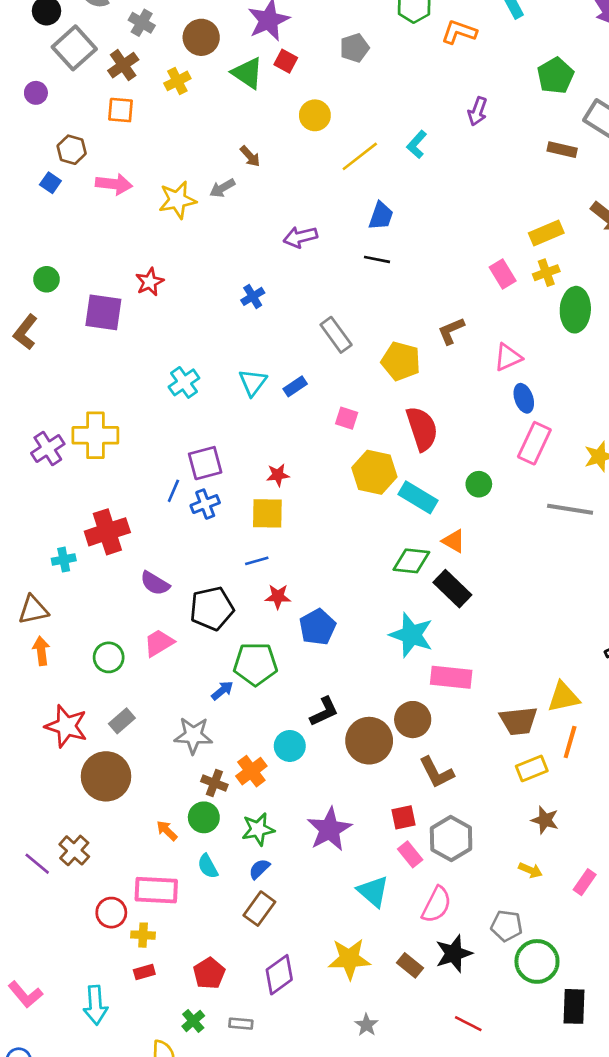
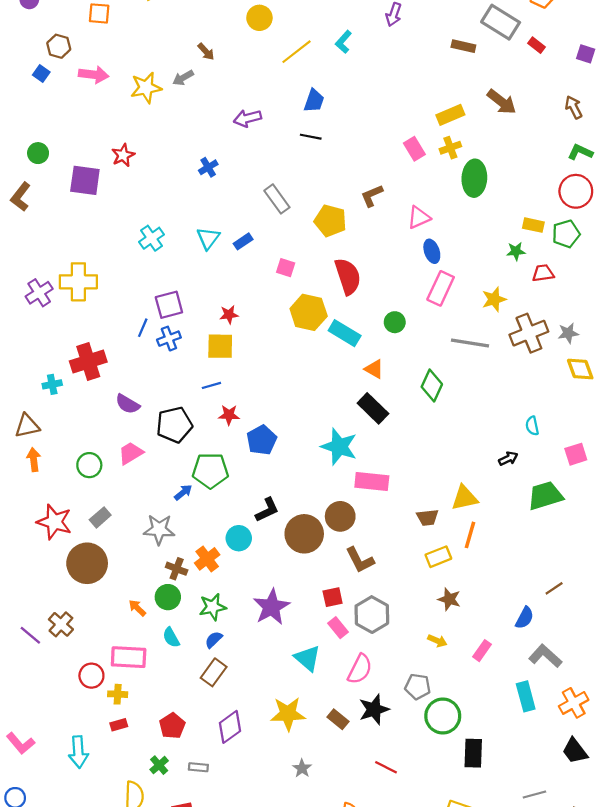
green diamond: (411, 561) -> (432, 385), moved, turned -72
brown trapezoid: (518, 721) -> (427, 517), size x0.7

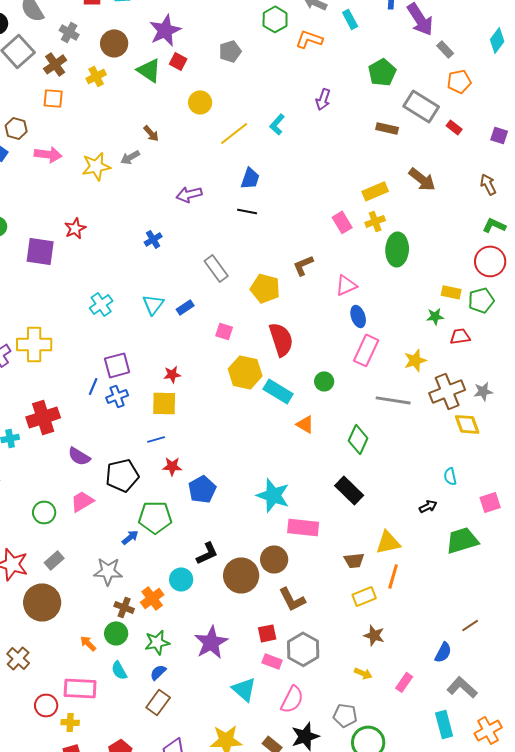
yellow diamond: (580, 369) -> (467, 424), moved
black rectangle: (373, 408) -> (349, 490), moved
pink rectangle: (338, 628) -> (272, 661), turned -30

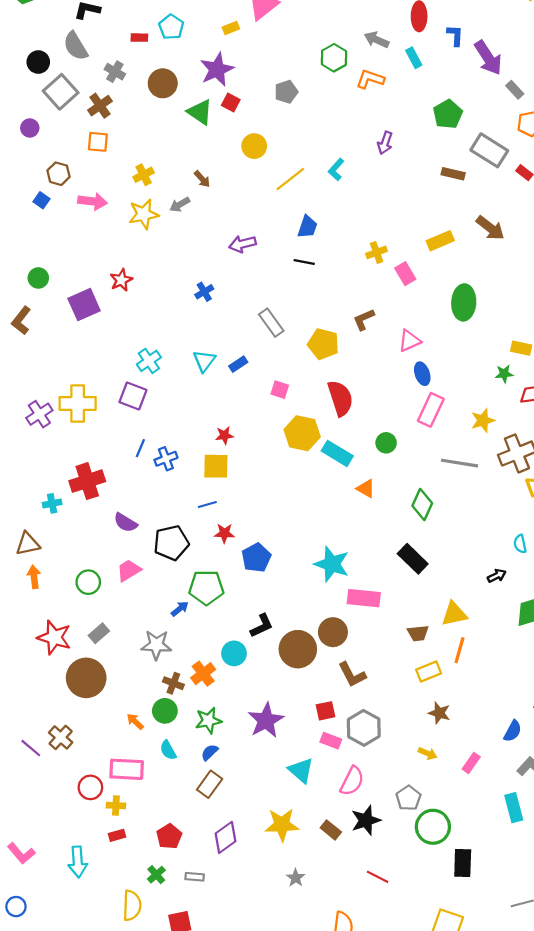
yellow cross: (96, 76) -> (144, 175), moved
yellow cross: (375, 221) -> (377, 252), moved
purple square: (40, 251) -> (84, 305), turned -32
purple square: (117, 365) -> (133, 396), moved, turned 36
gray pentagon: (345, 715) -> (408, 798), turned 30

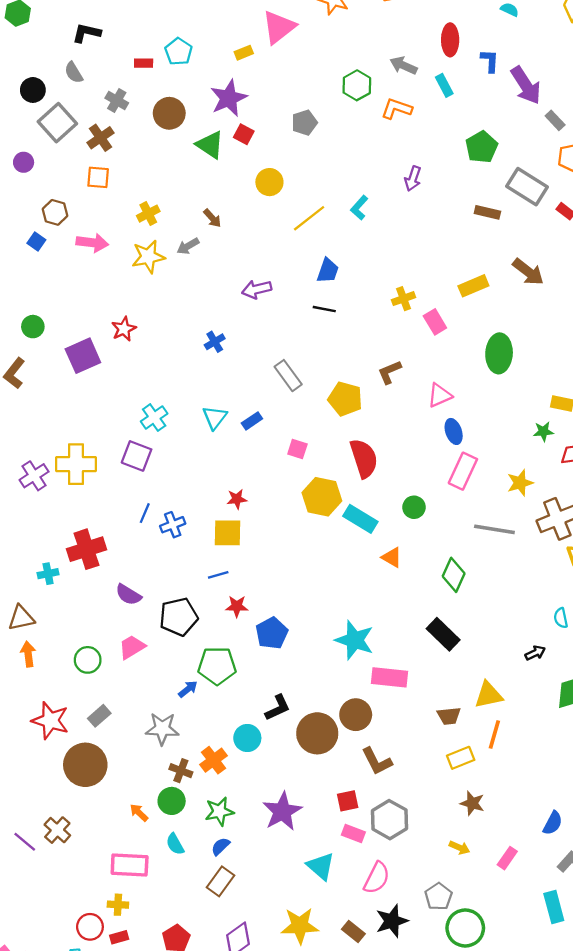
gray semicircle: (76, 46) -> (74, 73), size x0.7
red circle: (90, 787) -> (90, 927), moved

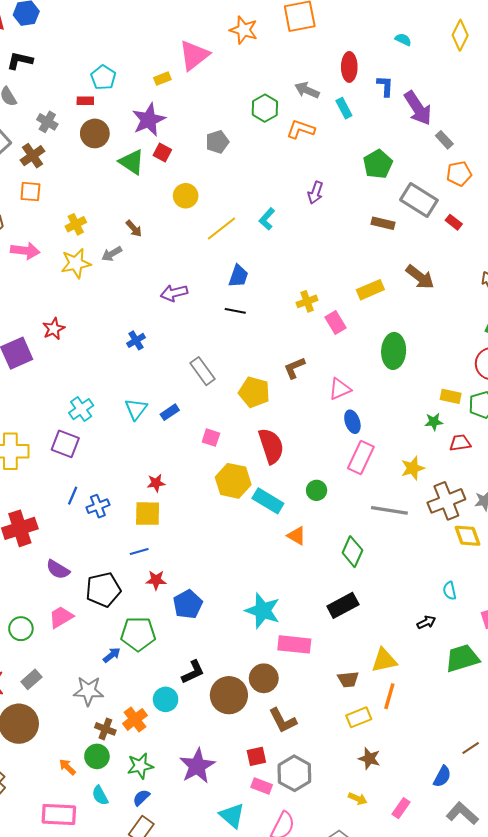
red rectangle: (144, 63) -> (85, 101), moved
black rectangle: (443, 634) -> (343, 605), turned -72

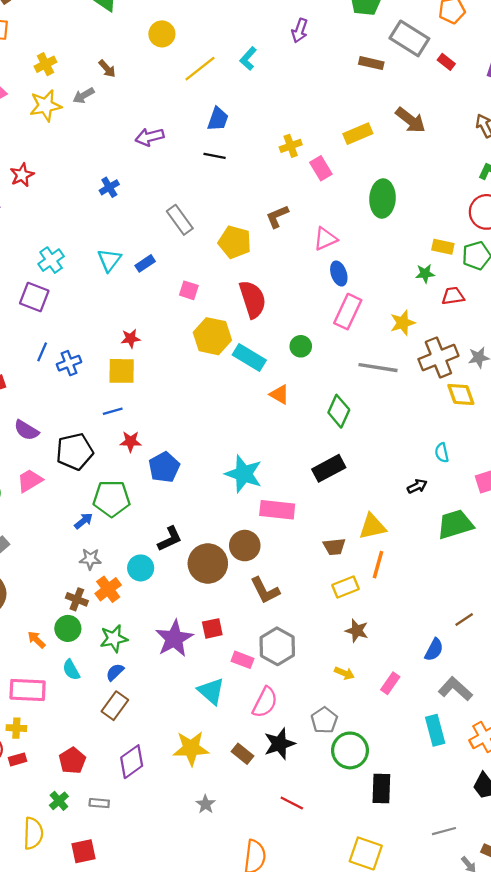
gray star: (88, 691) -> (90, 559), moved, size x0.7
red square: (256, 756) -> (212, 628), moved

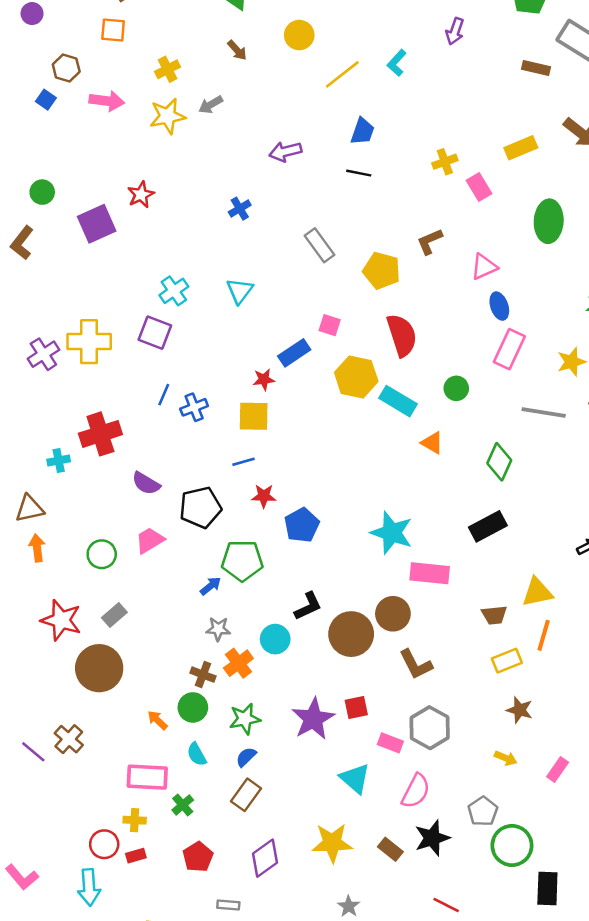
brown arrow: (107, 69) -> (237, 50), moved
blue rectangle: (145, 263) -> (294, 353), moved, size x1.4
green cross: (59, 801) -> (183, 805), moved

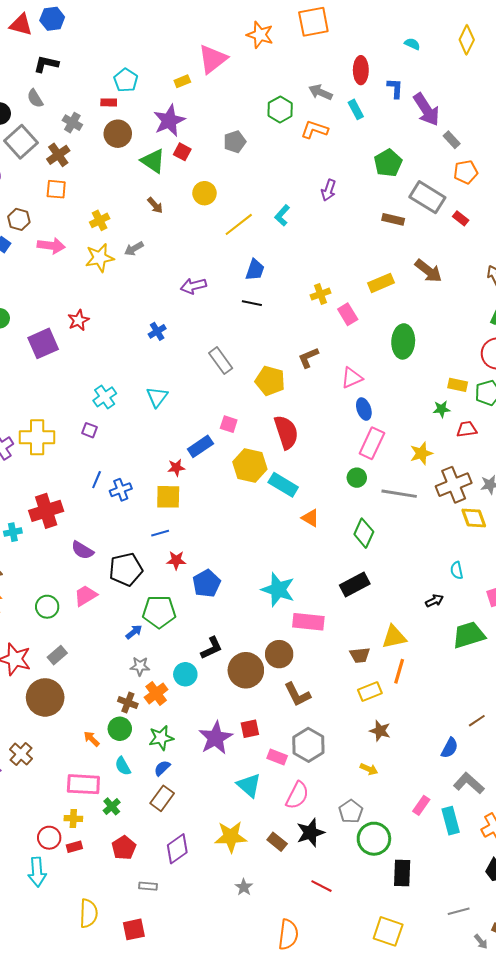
purple square: (155, 333) -> (90, 430), size x0.6
green circle: (456, 388) -> (357, 478), moved
pink rectangle: (558, 770) -> (421, 805), moved

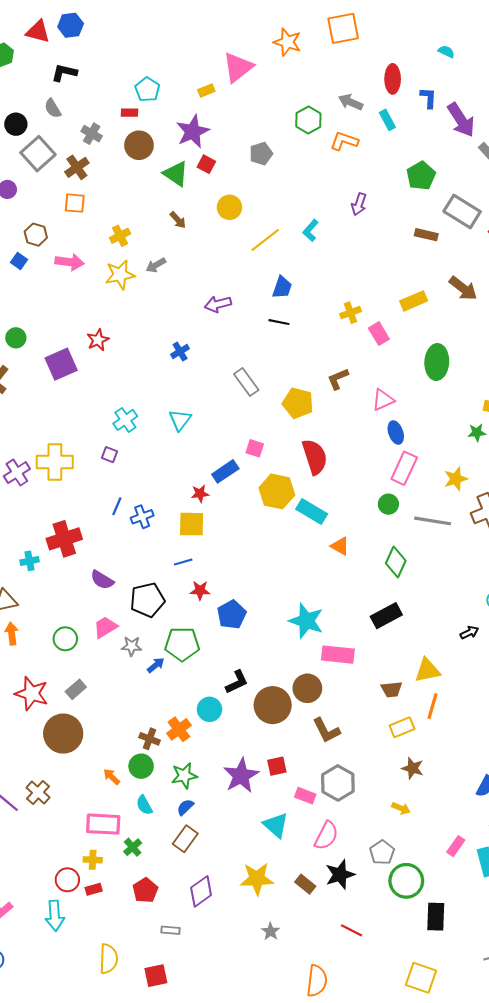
gray star: (140, 666) -> (132, 646), moved

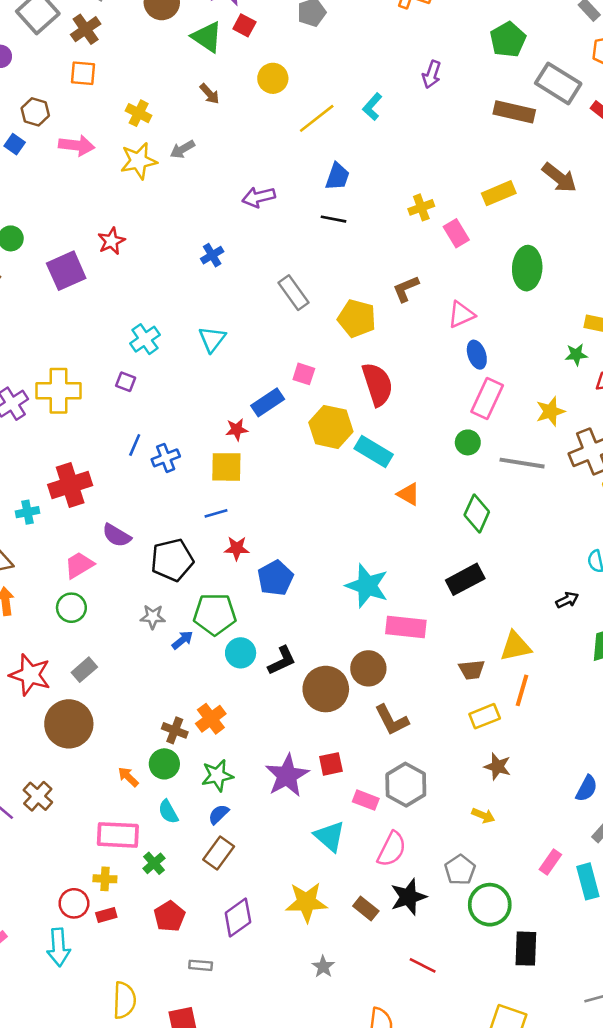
brown rectangle: (426, 235) -> (514, 112), size x1.4
yellow cross: (120, 236) -> (139, 113), turned -36
pink trapezoid: (105, 627) -> (79, 565), moved
cyan circle: (209, 709) -> (241, 653), moved

